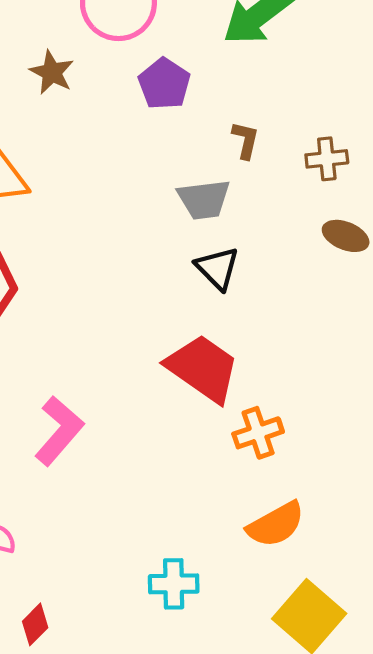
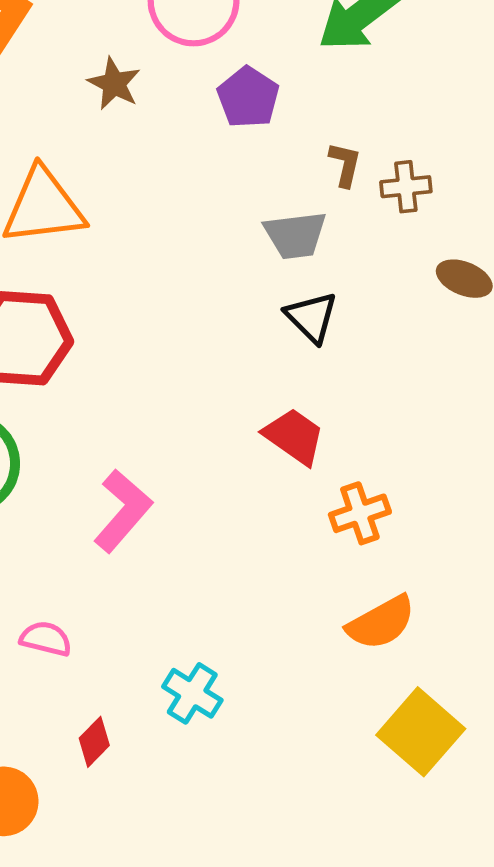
brown cross: (327, 159) -> (406, 187), moved
red trapezoid: (203, 368) -> (294, 436), size x0.7
cyan cross: (174, 584) -> (192, 693), moved, turned 33

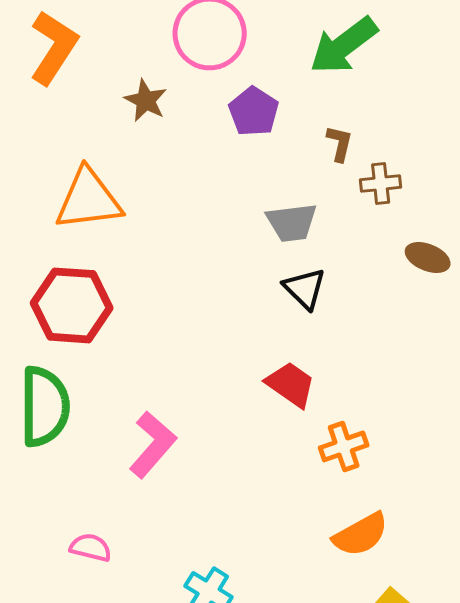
brown L-shape: (345, 164) -> (340, 143), moved

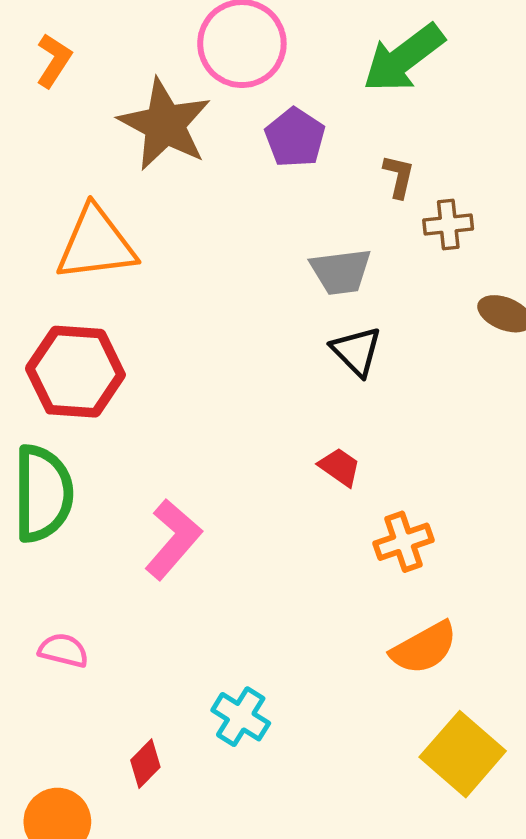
orange L-shape: (54, 47) -> (54, 60), size x0.6
brown star: (146, 100) -> (165, 124), size x1.8
red trapezoid: (291, 384) -> (340, 467), size x0.7
pink semicircle: (91, 547) -> (63, 650), moved

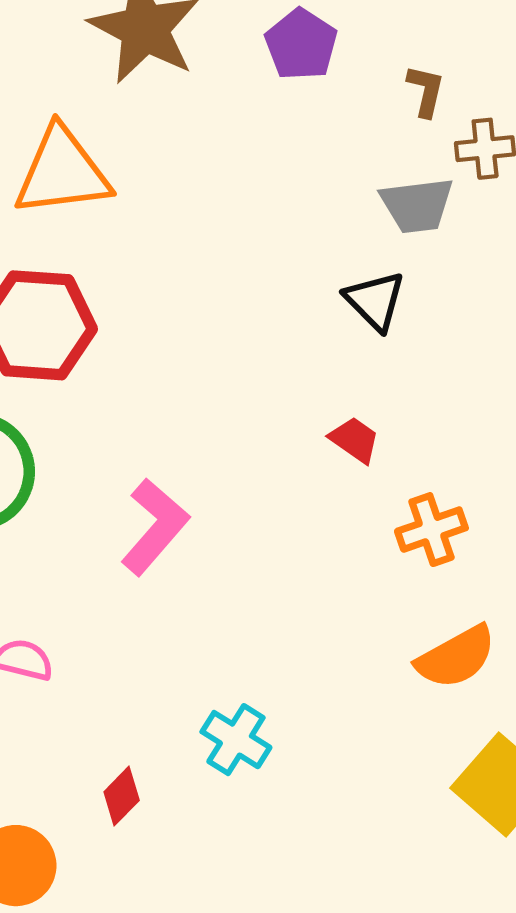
gray trapezoid: (341, 272) -> (417, 205), moved

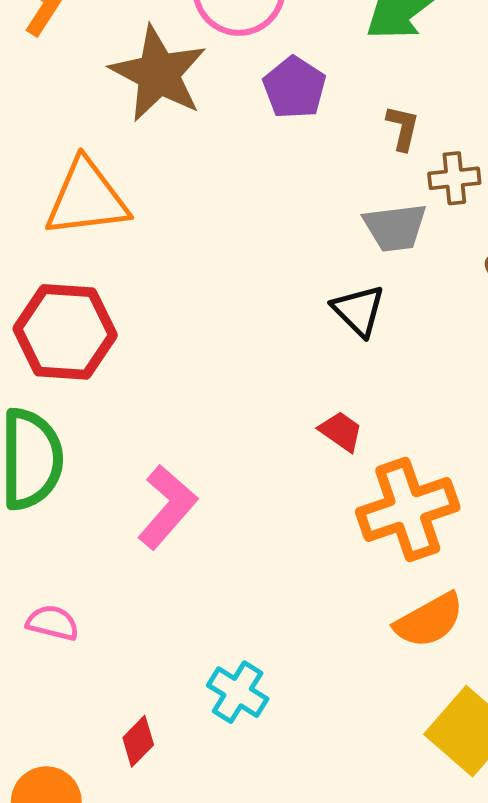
orange cross: (431, 530) -> (408, 509), size x1.6

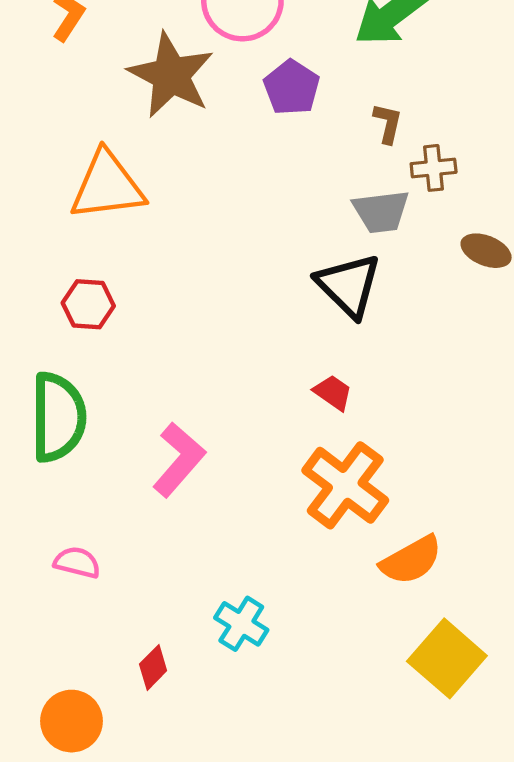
black triangle: (359, 310) -> (349, 285), size x1.4
red hexagon: (65, 332) -> (88, 304), size x0.6
orange cross: (408, 509) -> (345, 485), moved, turned -34

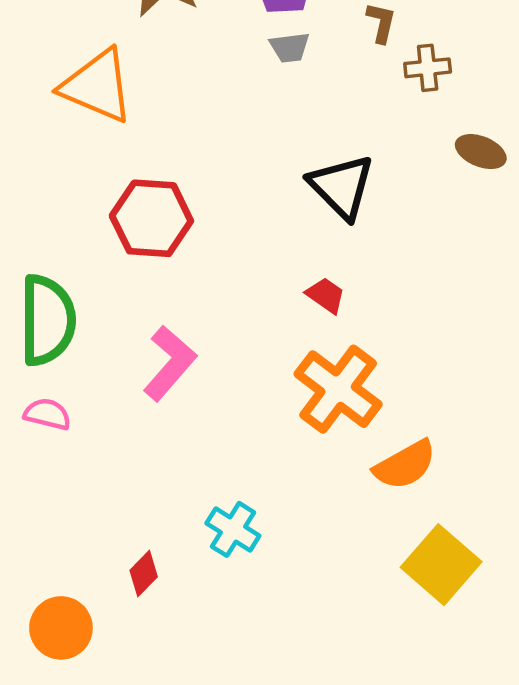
orange triangle: (107, 186) -> (97, 86), turned 30
gray trapezoid: (381, 212) -> (290, 47), moved, size x0.7
red hexagon: (88, 304) -> (151, 218), moved, size x1.5
pink semicircle: (77, 562) -> (47, 414), moved

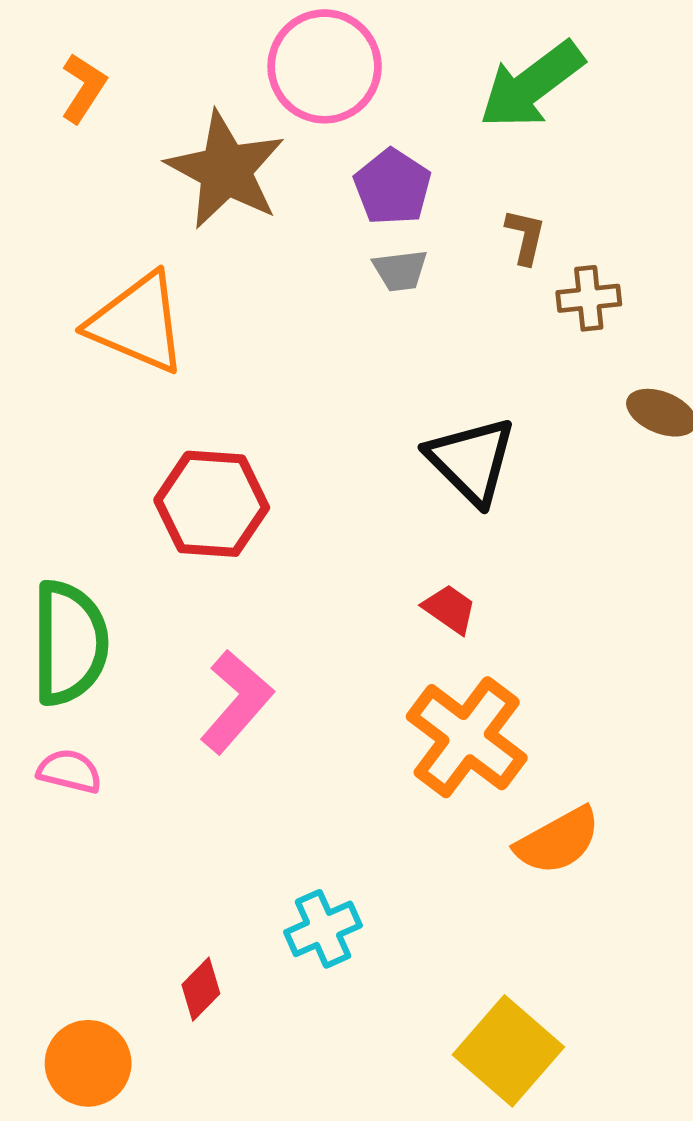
cyan cross: (233, 529) -> (323, 929), turned 34
yellow square: (441, 565) -> (508, 1051), moved

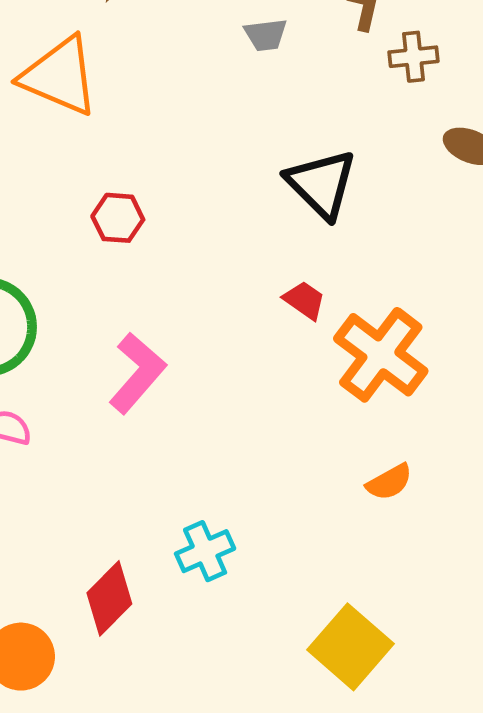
red hexagon: (212, 504) -> (118, 218), size x0.6
orange cross: (467, 737) -> (381, 355), moved
orange semicircle: (558, 841) -> (389, 482), size x0.7
red diamond: (201, 989) -> (109, 598), size x1.5

